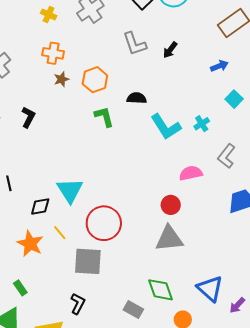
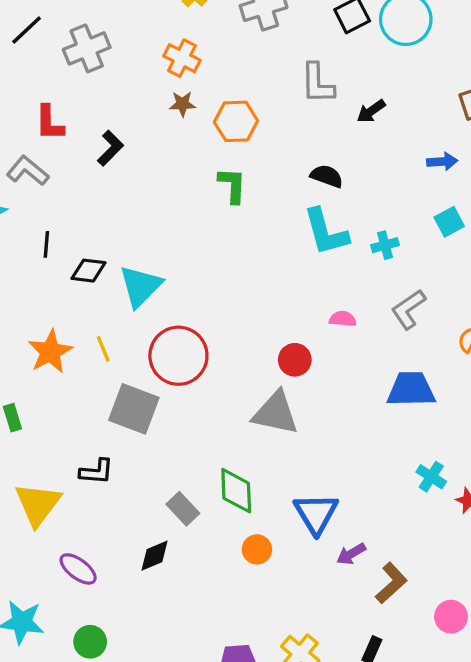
black semicircle: (137, 98) -> (327, 176), moved
pink semicircle: (191, 173) -> (343, 319), size x0.7
black diamond: (40, 206) -> (88, 271), moved
black L-shape: (78, 304) -> (97, 472), turned 50

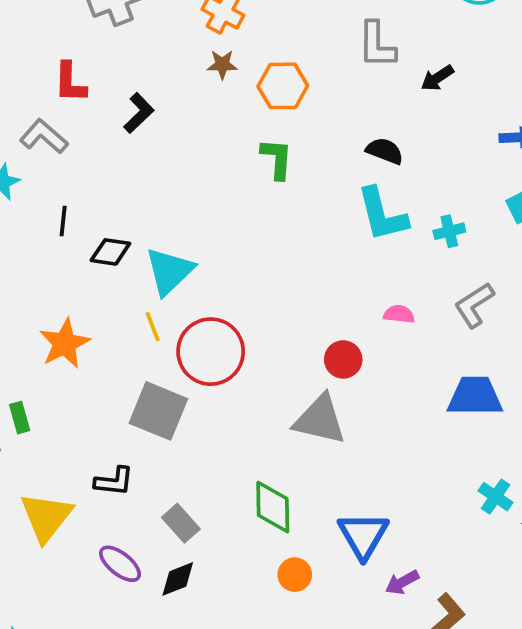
yellow line: (103, 349) -> (153, 327), moved
gray rectangle: (183, 509) -> (181, 523), moved
purple ellipse: (78, 569) -> (120, 564), moved

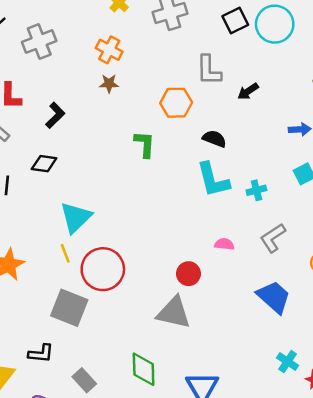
orange hexagon: (283, 86) -> (176, 103), moved
black diamond: (110, 252) -> (44, 164), moved
blue trapezoid: (475, 396) -> (274, 297), turned 42

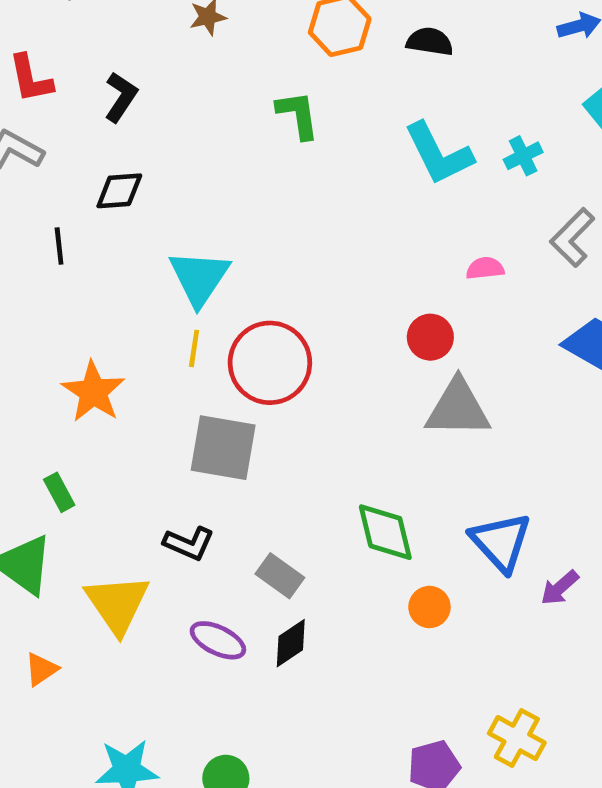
black semicircle: (214, 139) -> (430, 42), moved
yellow line: (65, 253) -> (194, 348), turned 42
gray triangle: (174, 313) -> (458, 408), moved
black L-shape: (41, 353) -> (189, 543), turned 30

